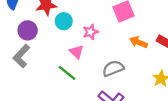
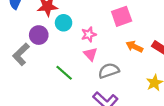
purple circle: (28, 30) -> (39, 35), moved
pink triangle: (76, 52) -> (90, 54), moved

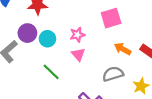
cyan circle: (64, 23) -> (47, 39), moved
gray semicircle: (109, 71) -> (113, 74), moved

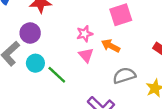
cyan circle: (47, 39) -> (35, 63), moved
orange arrow: (123, 49) -> (111, 46), moved

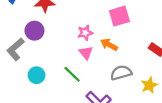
cyan circle: (35, 63) -> (37, 75), moved
green line: (57, 75) -> (72, 74), moved

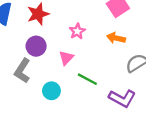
pink star: (85, 33) -> (77, 31), moved
pink triangle: (86, 53) -> (66, 58), moved, turned 40

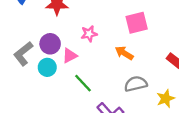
purple circle: (36, 46) -> (50, 44), moved
cyan circle: (51, 91) -> (47, 67), moved

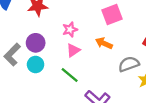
pink triangle: (70, 56) -> (73, 50), moved
gray semicircle: (136, 84) -> (129, 64), moved

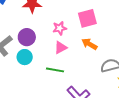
pink square: (112, 14) -> (87, 18), moved
green line: (70, 75) -> (55, 70), turned -36

